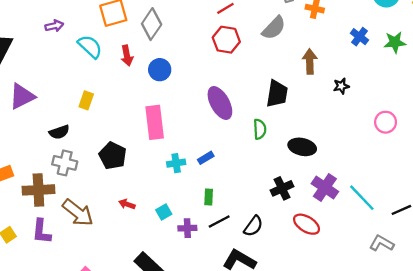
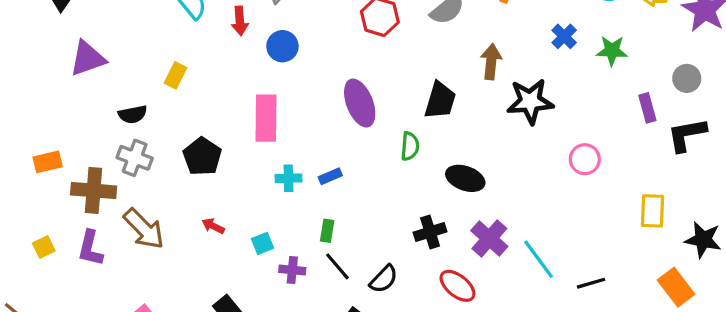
black star: (341, 86) -> (530, 101), size x2.0
black line: (219, 221) -> (337, 266), turned 70

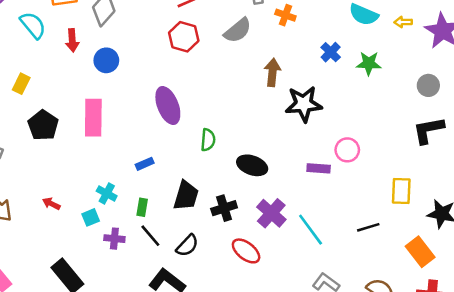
black trapezoid: (440, 100) -> (186, 196), moved
purple rectangle: (647, 108) -> (319, 168), moved, turned -70
black pentagon: (202, 157) -> (43, 125), moved
cyan cross: (288, 178) -> (107, 194), moved, turned 30
black line: (591, 283) -> (368, 227), moved

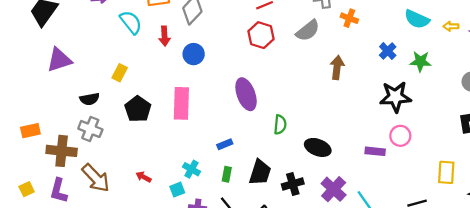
black star: (304, 104) -> (396, 97), moved
green rectangle: (142, 207) -> (227, 174), moved

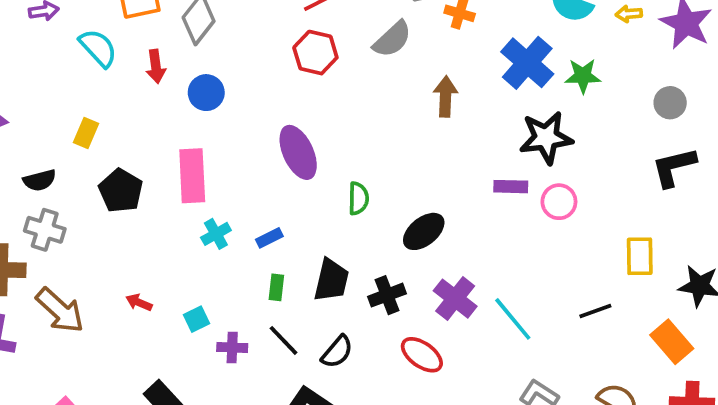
blue cross: (388, 51) -> (527, 63), size x1.8
black ellipse: (318, 147) -> (424, 231), turned -55
purple rectangle: (375, 151) -> (511, 187), moved
cyan cross: (191, 169) -> (216, 234), moved, turned 35

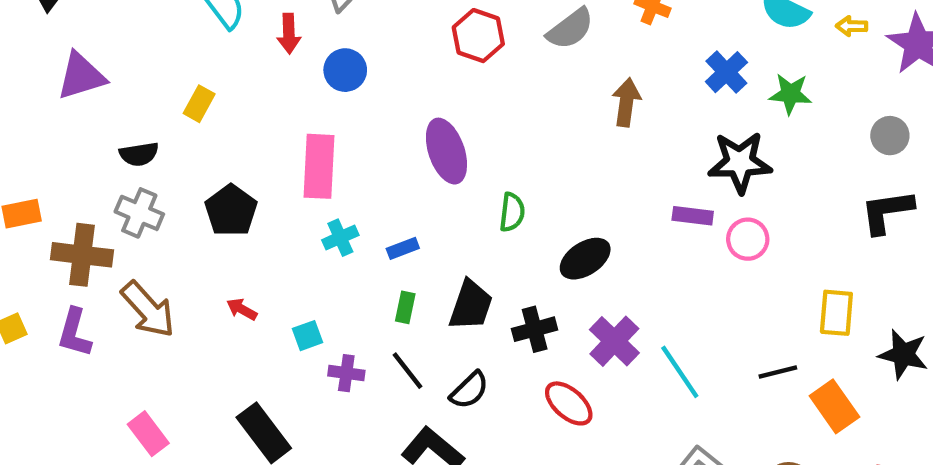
blue cross: (527, 63) -> (726, 72), size x0.7
black pentagon: (121, 191) -> (231, 210), moved
orange rectangle: (672, 342) -> (834, 406), moved

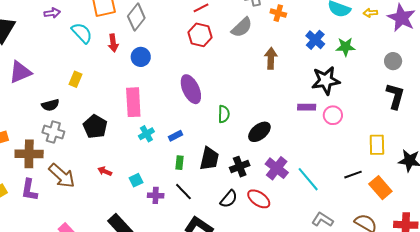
black L-shape: (887, 212) -> (395, 96), turned 120
black semicircle: (469, 390) -> (229, 199), moved

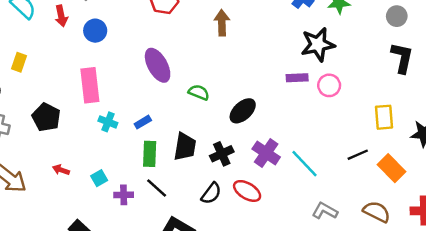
brown arrow: (271, 58) -> (222, 23), moved
green semicircle: (224, 114) -> (199, 92), turned -66
cyan cross: (146, 134) -> (108, 122), turned -35
green rectangle: (179, 163) -> (150, 154), size x1.5

